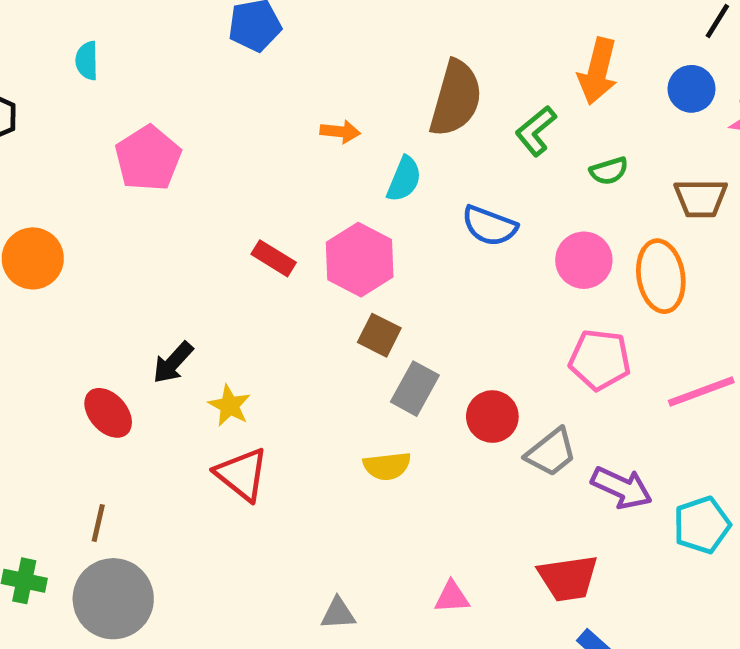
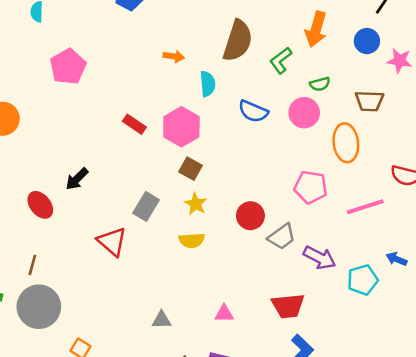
cyan semicircle: (404, 179) -> (208, 84), turned -30
pink circle: (584, 260) -> (304, 113), moved
gray rectangle: (415, 389) -> (146, 206), moved
yellow star: (230, 406) -> (196, 204), moved

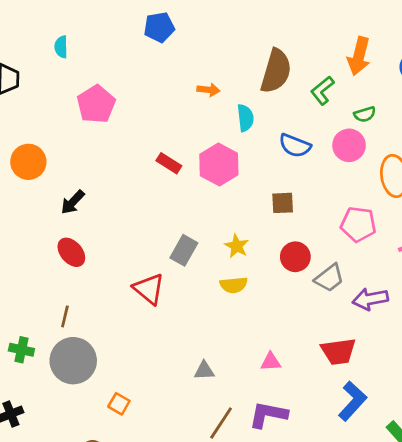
brown square: (190, 169) -> (283, 203), moved, turned -30
black arrow: (77, 179) -> (73, 202), moved
purple arrow: (320, 258) -> (370, 299), turned 144

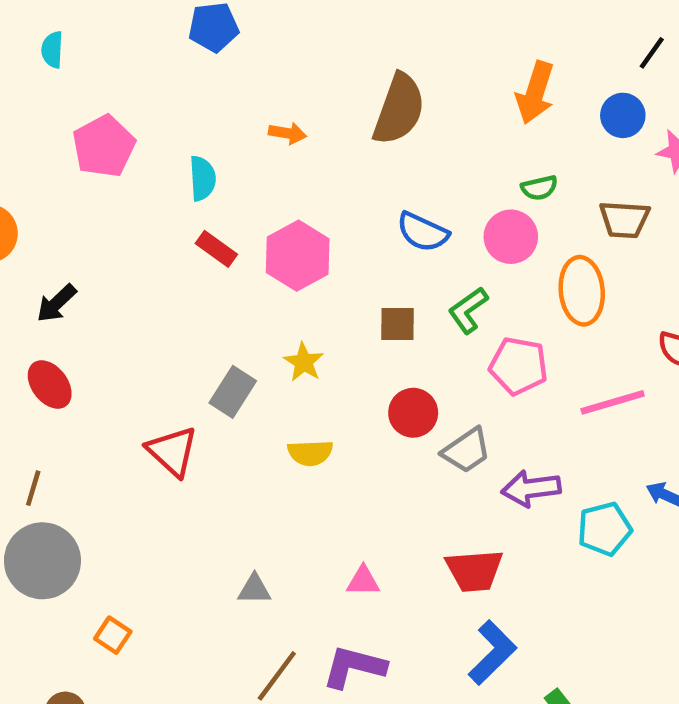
green L-shape: (322, 91) -> (468, 310), moved
cyan semicircle: (245, 118) -> (202, 178), moved
yellow star: (237, 246) -> (304, 362), moved

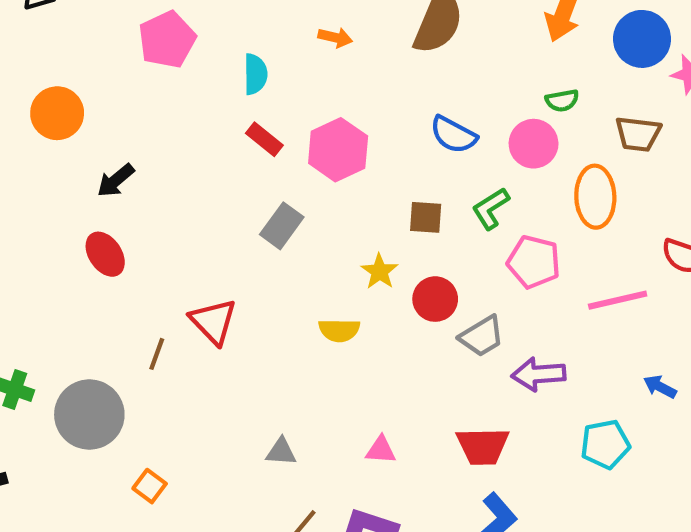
blue circle: (623, 115) -> (642, 39), size x1.4
yellow star: (304, 362) -> (379, 271), moved
gray rectangle: (233, 392) -> (282, 226), moved
brown line: (33, 488) -> (157, 354), moved
cyan pentagon: (604, 529) -> (605, 444), moved

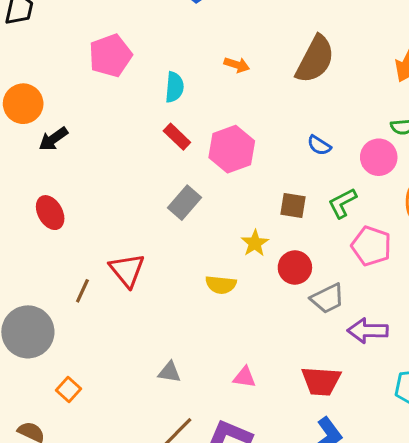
blue semicircle: (453, 135) -> (319, 145), size x0.7
black arrow: (116, 180) -> (53, 139), moved

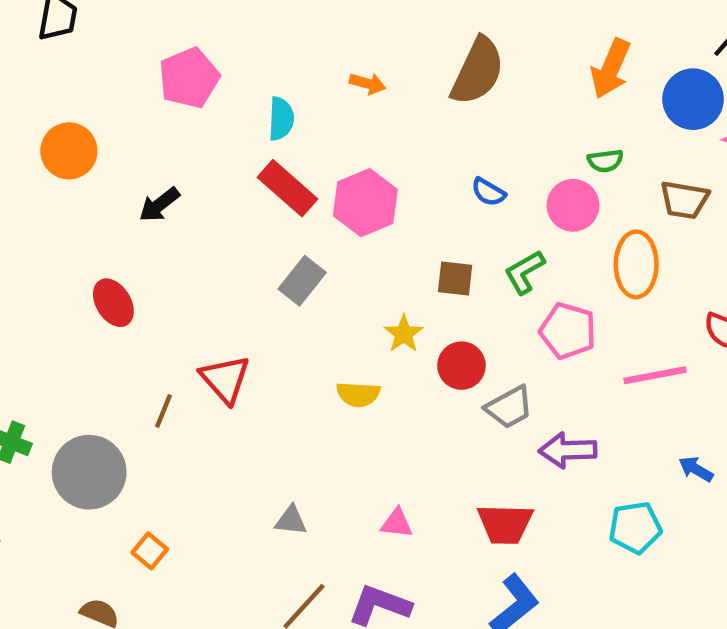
red rectangle: (177, 137) -> (288, 188), size x1.5
black arrow: (53, 139) -> (159, 205), moved

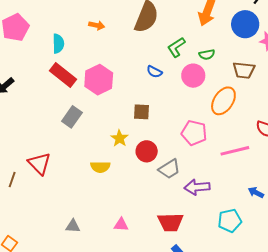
orange ellipse: (636, 264) -> (223, 101), turned 36
green L-shape: (525, 272) -> (176, 47), moved

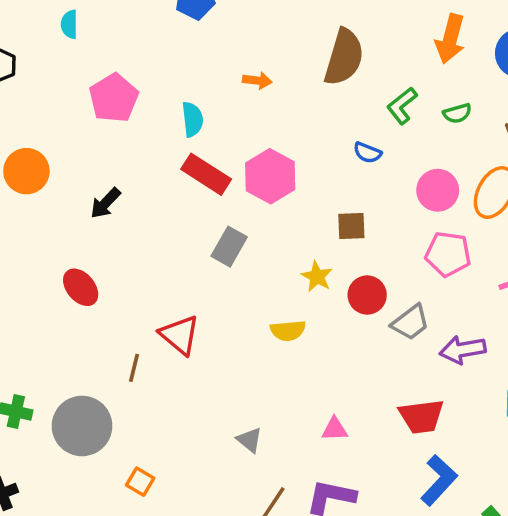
pink circle: (193, 76) -> (438, 190), moved
gray triangle: (73, 226) -> (250, 440), turned 42

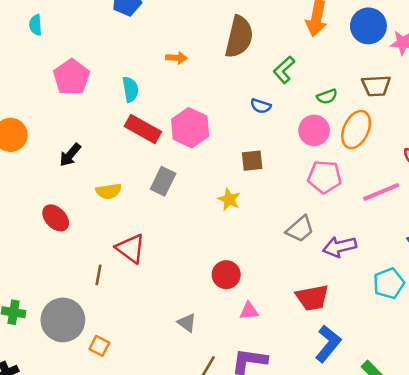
green semicircle: (457, 113) -> (327, 96), moved
red circle: (367, 295) -> (226, 275), moved
yellow semicircle: (288, 331) -> (109, 191), moved
orange square: (140, 482) -> (99, 346), moved

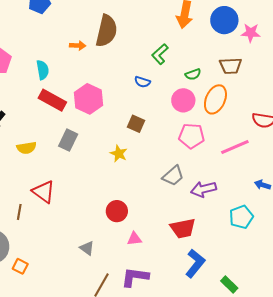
brown semicircle: (239, 37) -> (106, 31), moved
brown square: (252, 161) -> (136, 124), turned 30

